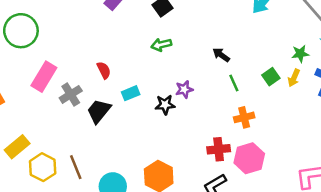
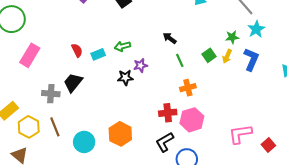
green arrow: (161, 45) -> (122, 46), moved
cyan rectangle: (131, 93) -> (98, 54), moved
gray cross: (71, 94) -> (51, 94), moved, turned 36

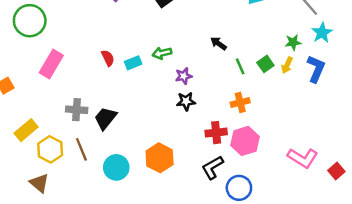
green line: (180, 60) -> (240, 66), moved
black star: (125, 78) -> (186, 101), moved
black trapezoid: (73, 83) -> (105, 118), moved
pink L-shape: (240, 134) -> (303, 158), turned -140

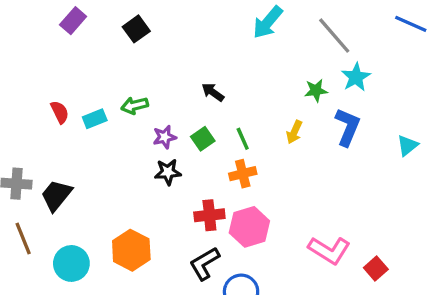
green square: (265, 64) -> (203, 139), moved
yellow arrow: (287, 65) -> (294, 132), moved
green line: (240, 66) -> (243, 139), moved

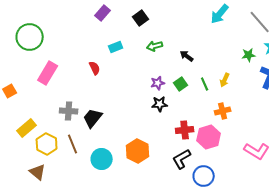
green arrow: (135, 105) -> (155, 46), moved
cyan rectangle: (95, 119) -> (116, 47), moved
yellow arrow: (294, 132) -> (225, 80), moved
orange cross: (243, 174) -> (223, 111), moved

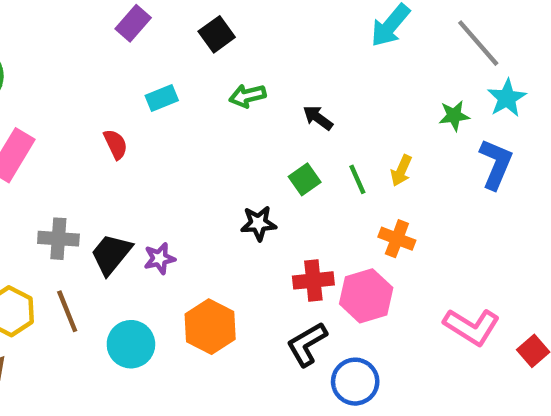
purple star: (158, 83) -> (160, 258), moved
orange cross: (223, 111) -> (397, 239), turned 35

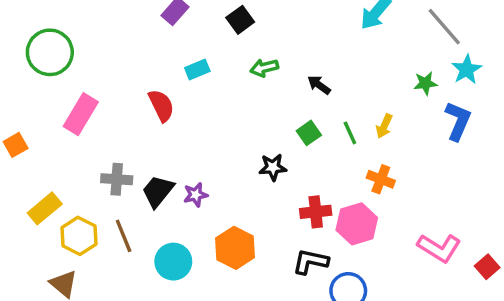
red semicircle: (116, 144) -> (161, 106), size x1.4
black L-shape: (307, 344) -> (310, 262), turned 42

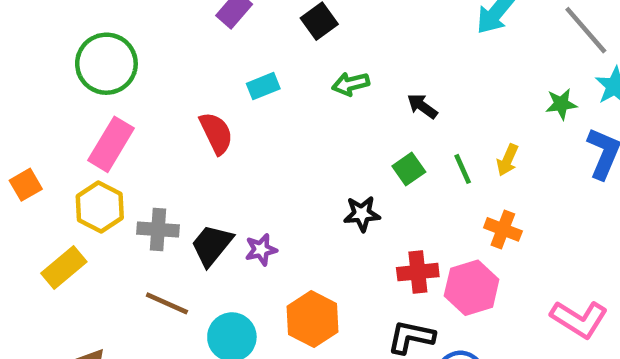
green circle: (50, 52) -> (106, 64), moved
yellow hexagon: (79, 236) -> (100, 207), moved
brown line: (124, 236) -> (167, 303), turned -44

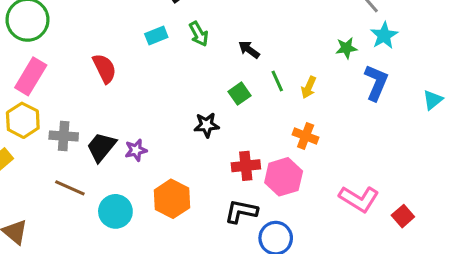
green arrow: (351, 84) -> (199, 34), turned -105
cyan rectangle: (263, 86) -> (156, 35), moved
green line: (463, 169) -> (277, 81), moved

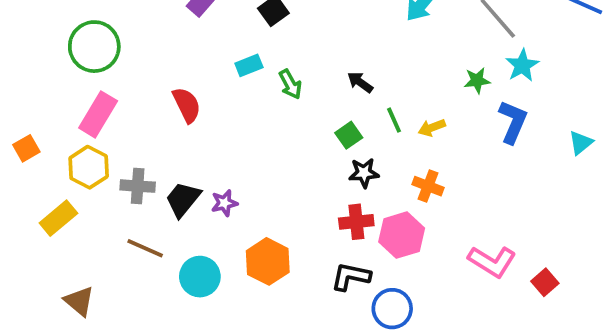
green arrow: (199, 34) -> (290, 84), moved
yellow arrow: (309, 87) -> (432, 128), turned 45
black star: (207, 125) -> (364, 173), moved

